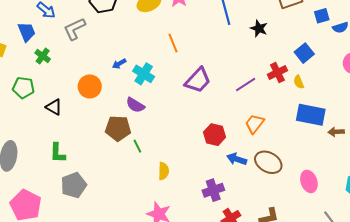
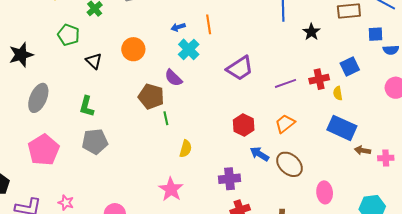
orange line: (173, 43) -> (209, 24), moved
blue arrow: (119, 64) -> (178, 27), moved

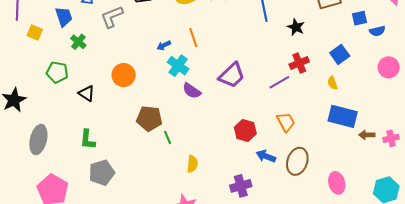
purple semicircle: (173, 78) -> (192, 91), moved
red cross: (319, 79) -> (299, 63), moved
orange trapezoid: (285, 124) -> (286, 122), turned 110
brown ellipse: (289, 164) -> (297, 161), turned 76

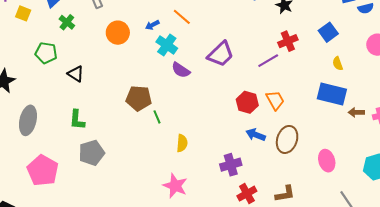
orange line: (193, 38) -> (182, 17), turned -30
orange circle: (124, 75) -> (118, 33), moved
yellow semicircle: (332, 83) -> (338, 64), moved
red hexagon: (245, 131) -> (247, 102), moved

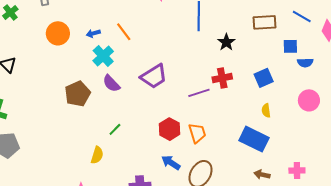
brown pentagon: (139, 98) -> (78, 94), moved, turned 30
brown arrow: (356, 112) -> (262, 175), moved
green line: (157, 117) -> (115, 129), moved, turned 56

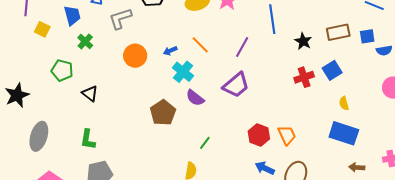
brown rectangle: (264, 22) -> (338, 32), moved
blue square: (264, 78) -> (332, 70), moved
purple line: (199, 93) -> (242, 47), moved, turned -35
yellow semicircle: (266, 111) -> (344, 103), moved

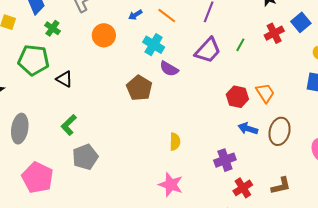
blue arrow: (170, 51) -> (135, 15), moved
green pentagon: (62, 70) -> (34, 60), size x1.4
green L-shape: (88, 139) -> (69, 125), turned 45
green line: (205, 143) -> (240, 45), moved

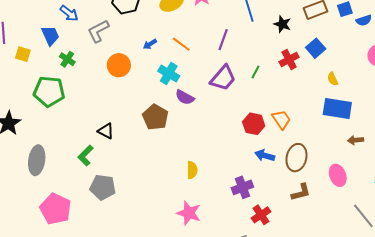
black triangle: (64, 79) -> (106, 131), moved
gray pentagon: (85, 157) -> (103, 187), turned 30
brown L-shape: (281, 186) -> (301, 192), moved

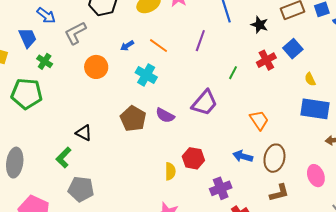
purple trapezoid: (223, 78) -> (205, 103), moved
purple semicircle: (185, 97) -> (165, 115), moved
red hexagon: (254, 124) -> (193, 158), moved

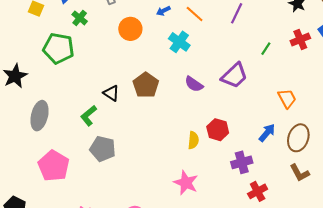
brown pentagon: (133, 119) -> (146, 85), moved
blue arrow: (243, 156) -> (267, 133), turned 108
brown L-shape: (279, 193) -> (299, 173), turned 70

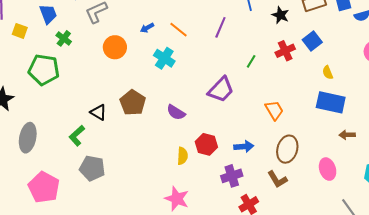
purple semicircle: (194, 84) -> (176, 112), moved
blue arrow: (267, 133) -> (244, 147), moved, turned 48
brown L-shape: (299, 173) -> (277, 179), moved

